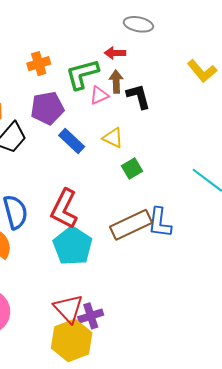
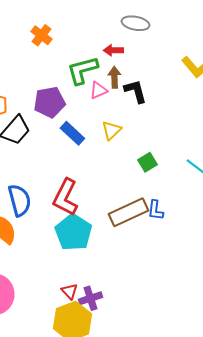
orange cross: (39, 64) -> (41, 35), moved, turned -35
yellow triangle: (113, 138) -> (111, 130), turned 50
green square: (132, 169) -> (147, 162), moved
blue L-shape: (160, 223) -> (155, 210), size x0.7
red triangle: (68, 309) -> (69, 291), size x0.6

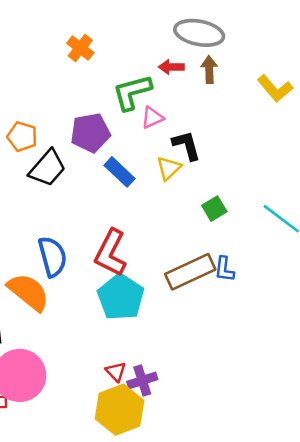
gray ellipse: (135, 23) -> (199, 33), size x1.4
brown arrow: (114, 77) -> (209, 70), moved
black L-shape: (135, 91) -> (186, 145), moved

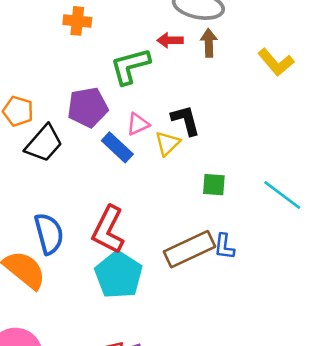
orange cross: (80, 48) -> (77, 21), turned -32
pink triangle: (152, 118) -> (138, 124), moved
green square: (214, 209) -> (214, 185), turned 35

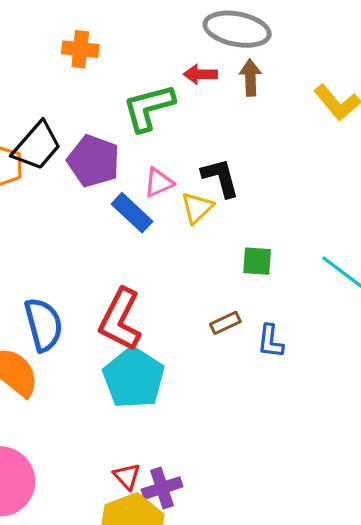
purple pentagon: (88, 107) -> (94, 161), turned 30
black trapezoid: (44, 143) -> (37, 146), moved
brown rectangle: (189, 249) -> (225, 323), moved, size x0.5

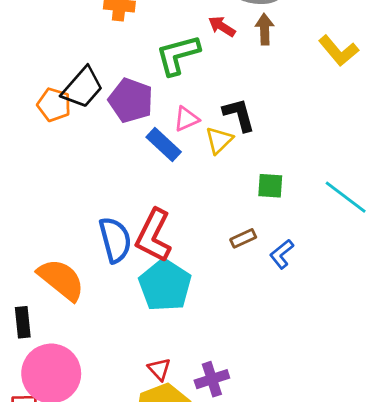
red arrow: (200, 74) -> (222, 26), turned 32
blue semicircle: (44, 325) -> (115, 240), moved
blue L-shape: (270, 341) -> (282, 254), turned 44
purple cross: (162, 488) -> (212, 379), moved

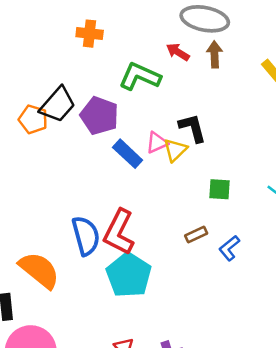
green L-shape: (178, 55) -> (140, 76), turned 39
pink triangle: (186, 119) -> (157, 143), moved

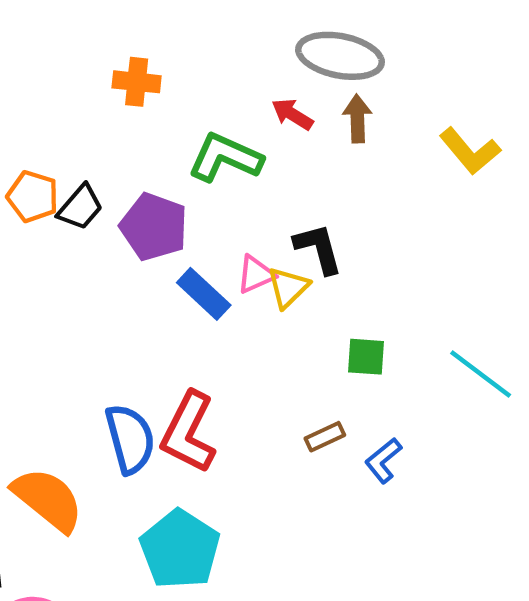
black trapezoid: (58, 105) -> (80, 207), size x0.7
orange pentagon: (33, 119) -> (33, 196), moved
cyan pentagon: (129, 275) -> (180, 549), moved

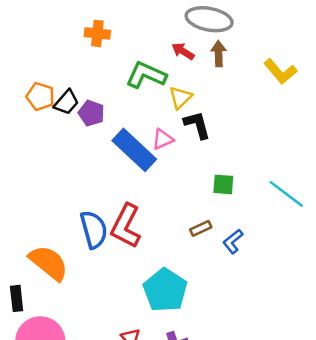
purple pentagon: (154, 227) -> (91, 113), moved, size x0.7
yellow triangle: (288, 287) -> (181, 98), moved
blue rectangle: (204, 294) -> (134, 150), size x1.5
cyan pentagon: (180, 549) -> (165, 290), moved

